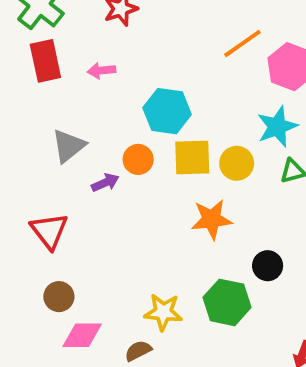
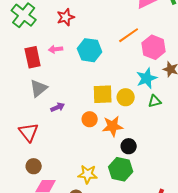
red rectangle: (45, 61) -> (33, 57), moved
cyan hexagon: (167, 111) -> (90, 50), moved
orange circle: (138, 159) -> (90, 119), moved
black circle: (268, 266) -> (129, 146), moved

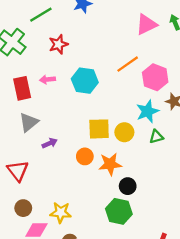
yellow star: (88, 174) -> (61, 212), moved

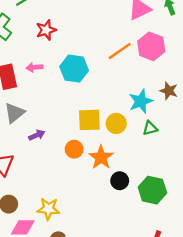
pink hexagon: (155, 77) -> (151, 46), moved
orange star: (110, 164) -> (101, 157), turned -30
green hexagon: (119, 211) -> (152, 190), moved

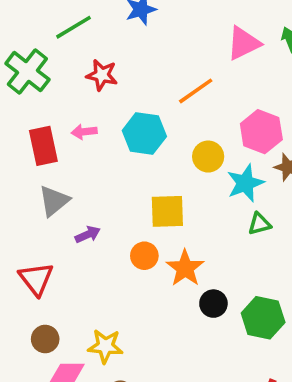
red star: (46, 30) -> (102, 75), turned 30
pink hexagon: (151, 46) -> (261, 132), moved
orange line: (120, 51) -> (196, 91), moved
yellow circle: (116, 123) -> (208, 157), moved

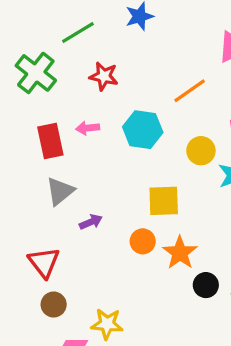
brown circle: (45, 339) -> (54, 305), moved

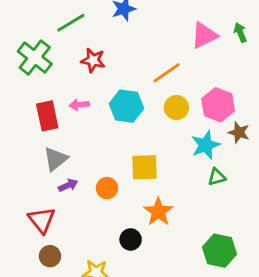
yellow circle: (201, 151) -> (176, 108), moved
purple arrow: (91, 222) -> (68, 185), moved
orange circle: (143, 241) -> (107, 188), moved
black circle: (206, 285) -> (131, 239), moved

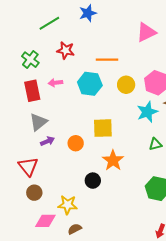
green cross: (35, 58) -> (30, 60), moved, size x0.7
orange line: (167, 73) -> (107, 60), moved, turned 35
green triangle: (217, 177) -> (155, 144), moved

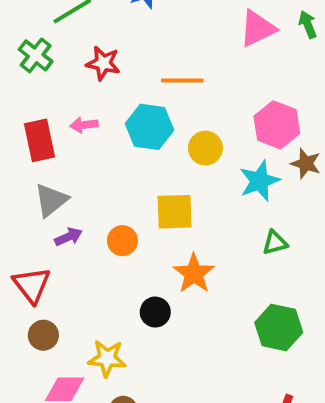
green cross: (30, 60) -> (36, 55), moved
yellow circle: (126, 85) -> (205, 148), moved

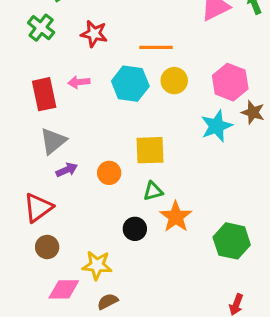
yellow circle: (205, 148) -> (174, 81), moved
green triangle: (275, 243) -> (153, 191), moved
orange star: (194, 273) -> (176, 217), moved
red triangle: (32, 285) -> (38, 208), turned 32

